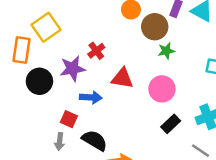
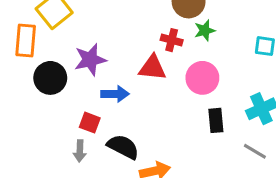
red cross: (96, 51) -> (172, 40), moved, turned -35
black rectangle: (171, 124) -> (216, 120), turned -48

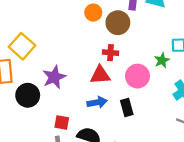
green star: (205, 30) -> (162, 60), moved
blue arrow: (115, 94) -> (97, 102), moved
black rectangle: (216, 120) -> (127, 107), moved

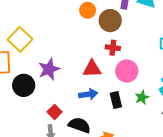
red cross: (111, 53) -> (113, 48), moved
green star: (162, 60) -> (142, 97), moved
red square: (62, 123) -> (55, 112), turned 32

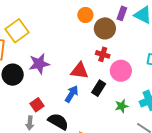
pink circle: (127, 71) -> (121, 71), moved
blue arrow: (88, 94) -> (72, 94), turned -60
black rectangle: (116, 100) -> (99, 88), moved, turned 35

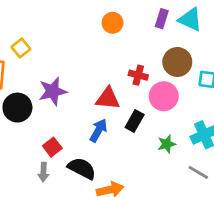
brown circle: (105, 28) -> (177, 62), moved
yellow square: (17, 31) -> (21, 48), size x0.6

